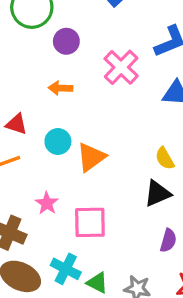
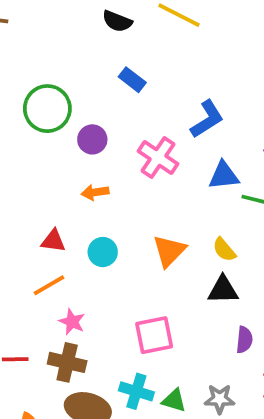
orange triangle: (91, 157) -> (169, 251), moved
black triangle: (157, 193) -> (223, 290), turned 32
pink star: (47, 203) -> (72, 322), moved

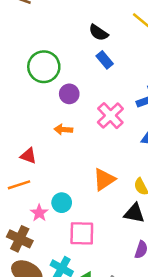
black semicircle: (117, 21) -> (98, 33), moved
cyan circle: (103, 252) -> (62, 203), moved
pink star: (72, 322) -> (39, 213), moved

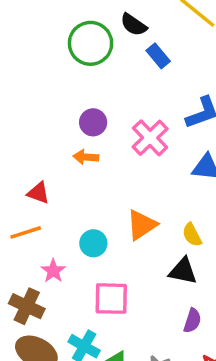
blue rectangle: (105, 60) -> (158, 56), moved
green circle: (44, 67) -> (91, 43), moved
purple circle: (69, 94) -> (93, 122), moved
cyan circle: (62, 203) -> (93, 243), moved

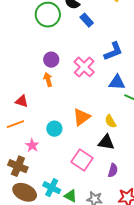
orange arrow: (86, 157) -> (48, 80), turned 72
pink square: (111, 299) -> (82, 160), moved, turned 35

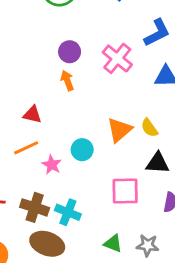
yellow semicircle: (110, 121) -> (149, 128), moved
pink star: (32, 145) -> (52, 165), moved
pink square: (82, 160) -> (125, 191), turned -30
cyan cross: (52, 188) -> (68, 212), moved

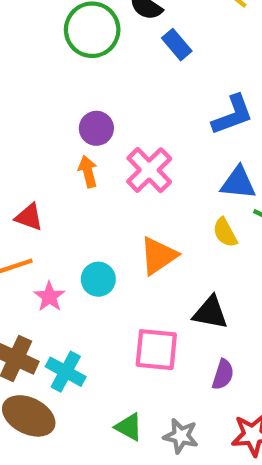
pink cross: (117, 58) -> (149, 170), moved
yellow semicircle: (149, 128) -> (225, 232), moved

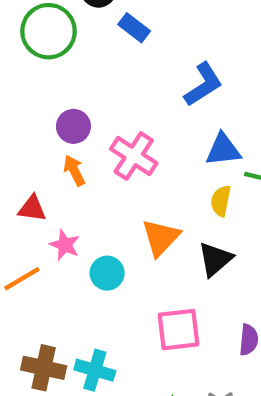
red triangle: (29, 217) -> (32, 208), moved
yellow semicircle: (225, 232) -> (221, 201), turned 52
pink star: (49, 297) -> (65, 245), moved
black triangle: (210, 313) -> (215, 259), moved, turned -39

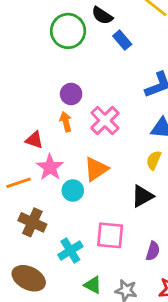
orange triangle: (161, 238) -> (96, 169), moved
pink star: (65, 245) -> (50, 167), size x1.4
brown cross: (44, 368) -> (32, 222), moved
cyan cross: (95, 370) -> (70, 251), moved, turned 30

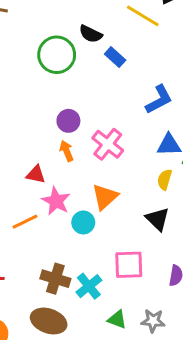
black triangle: (142, 196) -> (158, 219), turned -40
brown cross: (32, 222) -> (55, 279), moved

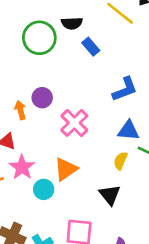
black semicircle: (91, 34) -> (72, 23), turned -36
orange arrow: (67, 151) -> (20, 110), moved

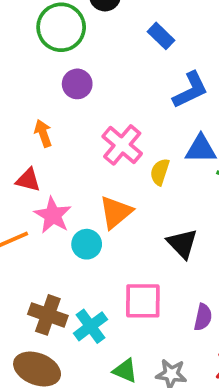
blue rectangle: (91, 47) -> (161, 36), moved
purple circle: (42, 98) -> (77, 84), moved
yellow semicircle: (121, 161) -> (160, 172), moved

